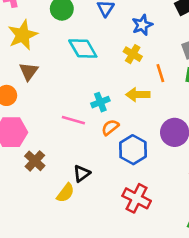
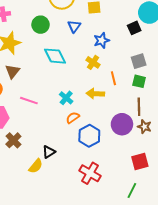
cyan cross: (100, 102) -> (66, 98), turned -32
pink line: (73, 120) -> (29, 101), moved

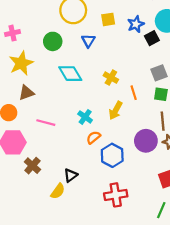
blue star: (102, 40) -> (136, 24), moved
brown triangle: (12, 71) -> (26, 93), turned 35
yellow arrow: (95, 94) -> (116, 110), turned -60
red cross: (90, 173) -> (116, 195), turned -35

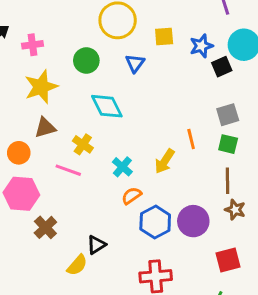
yellow cross: (111, 78) -> (83, 144), moved
purple circle: (146, 141) -> (193, 221), moved

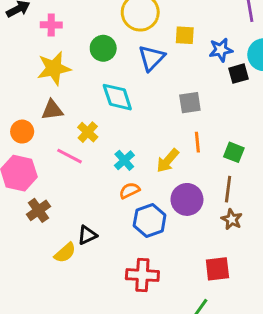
blue triangle: (135, 63) -> (152, 58), size x1.4
gray square: (228, 115) -> (190, 103), moved
purple circle: (193, 221) -> (187, 199), moved

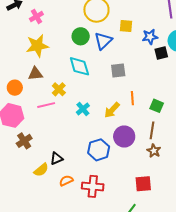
pink cross: (51, 25) -> (36, 16), turned -32
green circle: (103, 48) -> (81, 36), moved
gray square: (190, 103) -> (118, 70), moved
pink line: (69, 156) -> (46, 105), turned -42
orange semicircle: (129, 191) -> (66, 181), moved

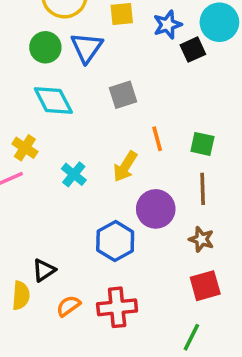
brown star: (154, 151) -> (201, 239), moved
yellow semicircle: (41, 170) -> (21, 295), turned -35

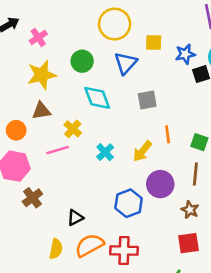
green circle: (45, 47) -> (82, 61), moved
yellow semicircle: (21, 295) -> (56, 249), moved
orange semicircle: (68, 306) -> (89, 245), size x1.6

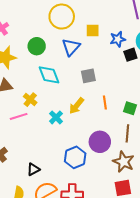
yellow arrow: (142, 151) -> (77, 106), moved
brown star: (190, 210) -> (124, 162), size x1.5

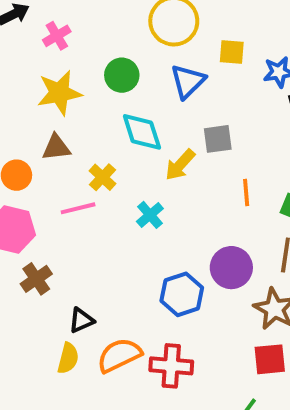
yellow arrow: (77, 106) -> (180, 165), moved
black triangle: (33, 169) -> (81, 320), moved

